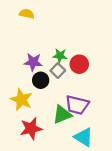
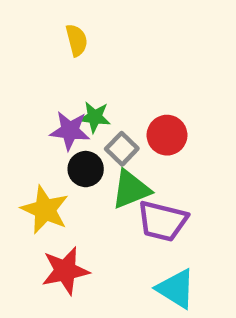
yellow semicircle: (27, 14) -> (77, 40), moved, turned 64
green star: (60, 56) -> (95, 117), moved
green triangle: (62, 115) -> (131, 189), moved

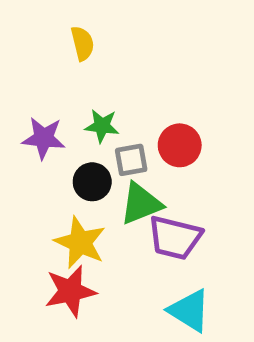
purple star: (70, 131) -> (44, 138), moved
gray square: (122, 149) -> (131, 160), turned 36
yellow star: (45, 210) -> (80, 243), moved

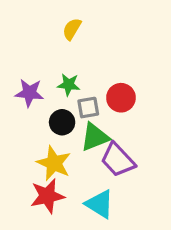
yellow semicircle: (82, 43) -> (72, 29), moved, turned -135
purple trapezoid: (175, 238) -> (118, 160), turned 33
cyan triangle: (189, 311) -> (100, 204), moved

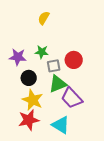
black circle: (62, 122) -> (29, 78), moved

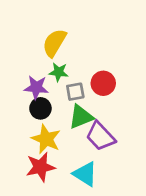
yellow semicircle: (44, 18) -> (54, 43), moved, size x1.5
purple star: (18, 57) -> (36, 87), moved

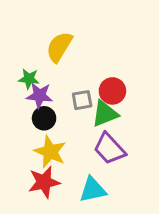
green star: (59, 72) -> (29, 79), moved
green triangle: (81, 117) -> (105, 114), moved
cyan triangle: (85, 174) -> (93, 190), turned -44

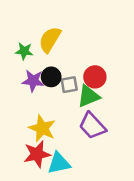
green star: (29, 79) -> (24, 51), moved
black circle: (44, 118) -> (51, 77), moved
cyan triangle: (93, 190) -> (59, 163), moved

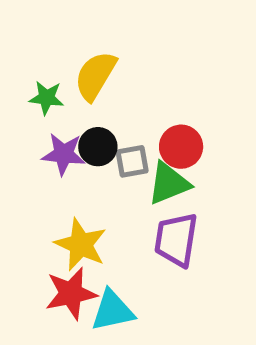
purple trapezoid: (92, 126) -> (176, 240), turned 52

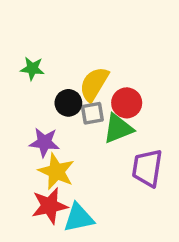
yellow semicircle: (95, 76) -> (94, 84), moved
purple star: (64, 154) -> (44, 142), moved
purple trapezoid: (176, 240) -> (147, 168), moved

